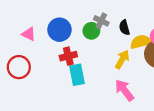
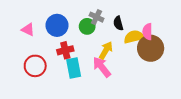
yellow arrow: (122, 59) -> (106, 50), moved
red circle: (19, 67) -> (35, 66), moved
pink arrow: (124, 90) -> (102, 67), moved

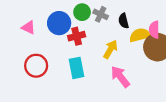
green circle: (87, 26) -> (82, 12), moved
red cross: (65, 50) -> (77, 36), moved
pink arrow: (102, 67) -> (120, 77), moved

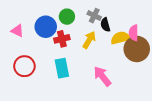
gray cross: (101, 14) -> (94, 16), moved
yellow arrow: (110, 49) -> (89, 40), moved

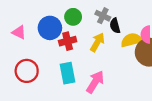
pink arrow: (102, 76) -> (95, 82), moved, turned 70

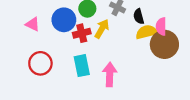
black semicircle: (115, 26) -> (139, 16), moved
yellow arrow: (97, 42) -> (102, 29), moved
pink arrow: (95, 82) -> (110, 75), turned -30

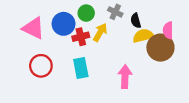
pink triangle: (33, 24) -> (33, 28), size x1.6
pink semicircle: (161, 26) -> (168, 30), moved
pink arrow: (110, 75) -> (125, 77), moved

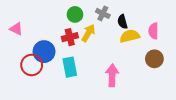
blue circle: (64, 24) -> (44, 52), moved
pink triangle: (33, 28) -> (16, 29), moved, size x0.6
brown circle: (160, 48) -> (154, 59), moved, size x0.7

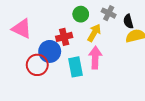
pink triangle: (16, 29) -> (22, 29), size x1.5
red cross: (70, 37) -> (64, 37), moved
pink arrow: (112, 75) -> (95, 58), moved

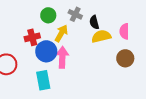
blue circle: (50, 51) -> (46, 51), moved
cyan rectangle: (76, 67) -> (43, 80), moved

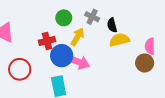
pink semicircle: (124, 31) -> (150, 46), moved
pink arrow: (62, 57) -> (78, 62), turned 110

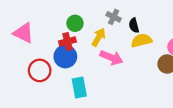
green circle: (64, 18) -> (75, 23), moved
blue circle: (62, 56) -> (65, 56), moved
pink arrow: (78, 62) -> (111, 58), moved

